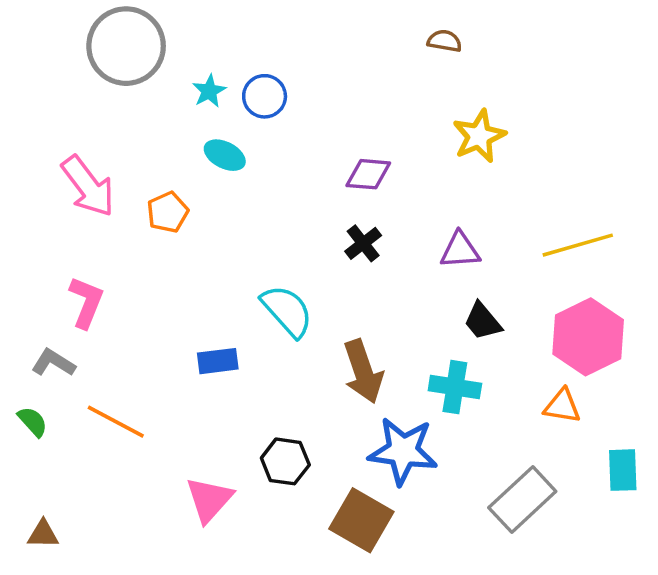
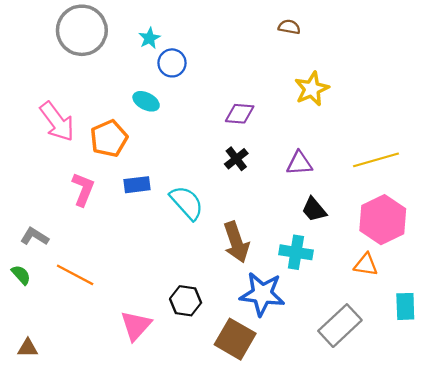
cyan star: (209, 91) -> (149, 38), moved
orange pentagon: (168, 212) -> (109, 138), size x1.4
pink L-shape: (86, 302) -> (83, 189), moved
blue rectangle: (218, 361) -> (137, 185), moved

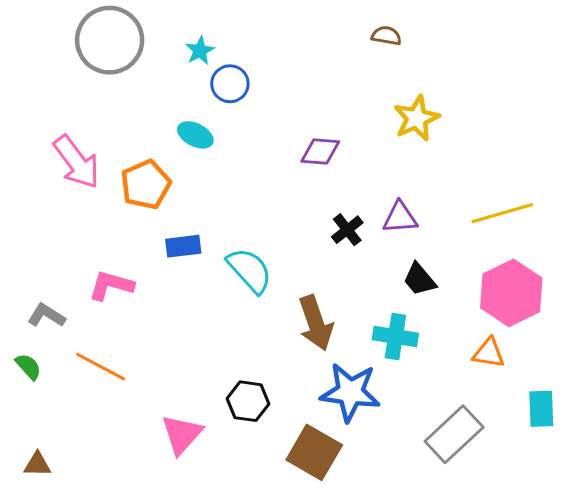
black cross: (236, 159) -> (347, 230), moved
pink L-shape: (83, 189) -> (111, 285), moved, turned -96

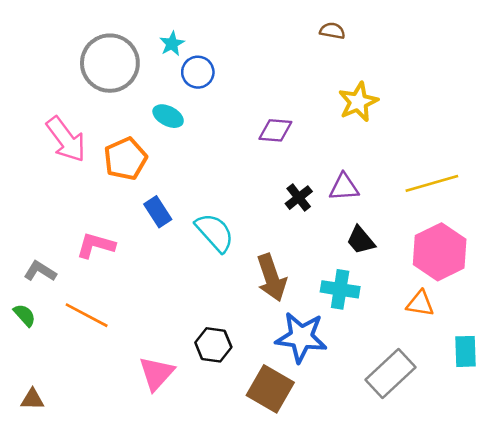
gray circle: (110, 40) -> (110, 63), moved
blue rectangle: (183, 246) -> (158, 212), turned 64

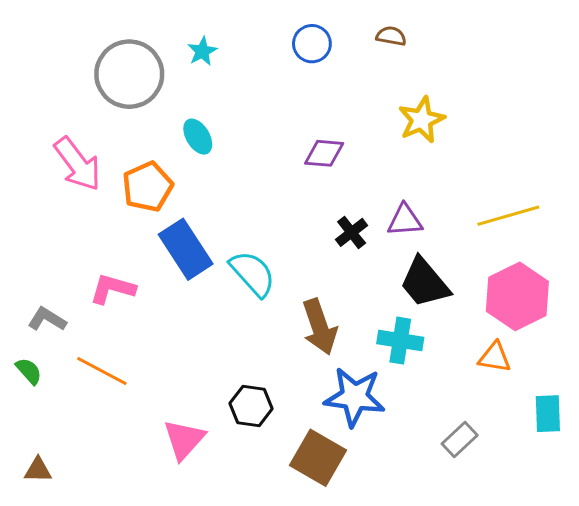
blue circle: (198, 72) -> (312, 44), moved
cyan ellipse: (168, 116) -> (198, 137), turned 32
blue rectangle: (158, 212) -> (186, 249), size x1.6
black trapezoid: (361, 240) -> (425, 283), size x1.5
gray rectangle: (390, 373) -> (460, 439), size x0.6

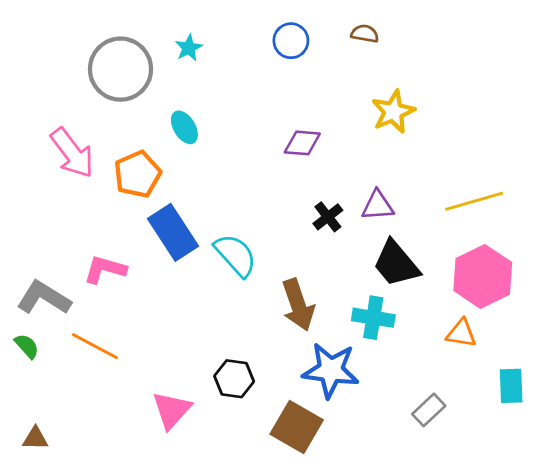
gray L-shape: (47, 319) -> (44, 298), size x1.5

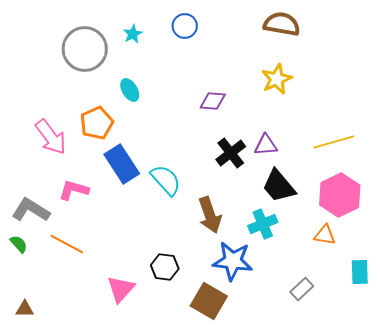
brown semicircle: (365, 34) -> (282, 24), moved, size x1.8
blue circle: (291, 41) -> (185, 26), moved
pink arrow: (72, 153) -> (51, 137), moved
black cross: (328, 217) -> (231, 153), size x1.4
cyan cross: (373, 318) -> (263, 224), turned -32

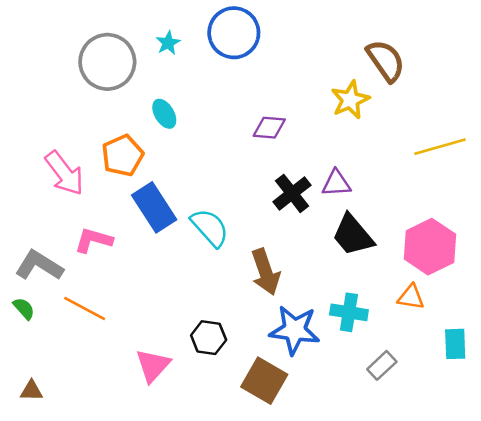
brown semicircle: (282, 24) -> (386, 61), moved, turned 45
blue circle: (185, 26) -> (234, 33), size x1.6
yellow line: (334, 142) -> (440, 147), moved
cyan cross: (263, 224) -> (349, 312), moved, turned 32

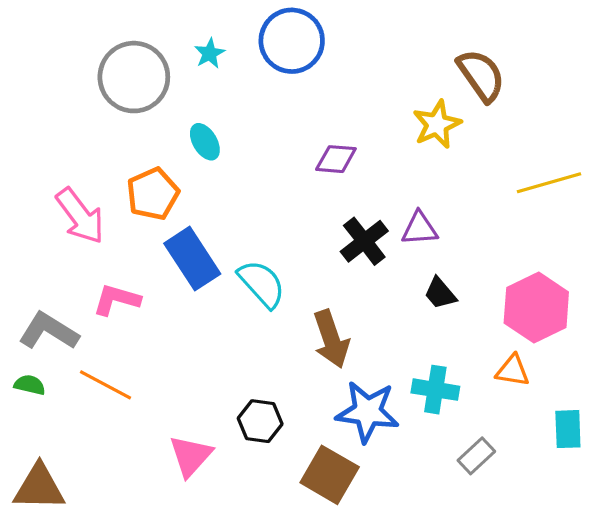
black trapezoid: (353, 235) -> (440, 293), size x0.6
green semicircle: (24, 309) -> (30, 385), turned -35
brown triangle: (31, 391) -> (39, 487), size x1.8

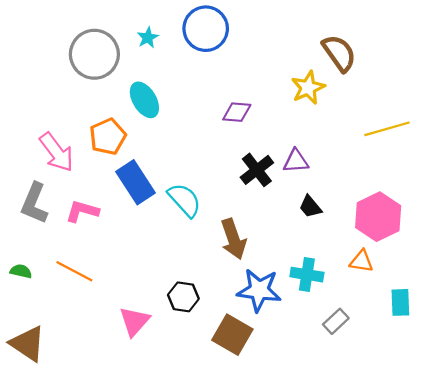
cyan ellipse: (205, 142) -> (144, 100), size x1.4
gray L-shape: (49, 331) -> (34, 203), moved, turned -99
brown triangle: (39, 487) -> (28, 344), turned 33

